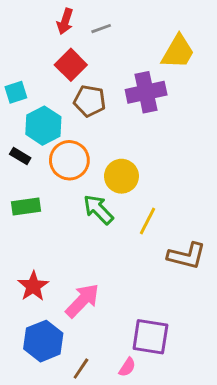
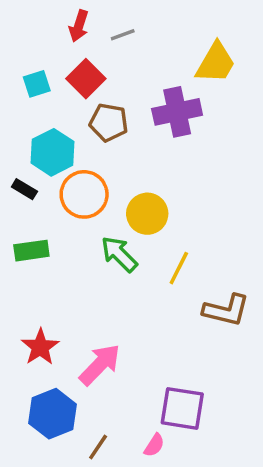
cyan square: (16, 92) -> (37, 84), moved

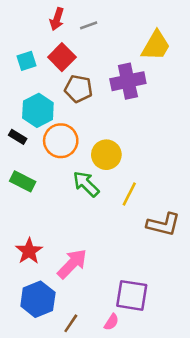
green rectangle: (31, 251) -> (23, 181), turned 35

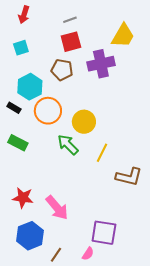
red arrow: (57, 19) -> (24, 15), moved
red square: (62, 57) -> (71, 42), moved, turned 30
red star: (29, 251) -> (23, 198), turned -30
pink arrow: (72, 264) -> (57, 208), turned 96

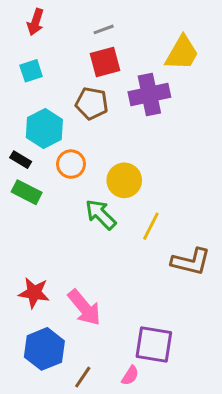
orange circle: (48, 111) -> (71, 164), size x0.7
green rectangle: (18, 143) -> (27, 192), moved

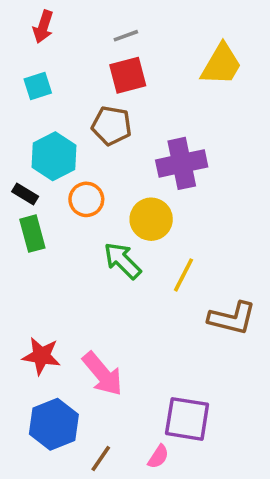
purple cross: (149, 94) -> (182, 163), moved
green rectangle: (27, 192) -> (32, 234), turned 48

